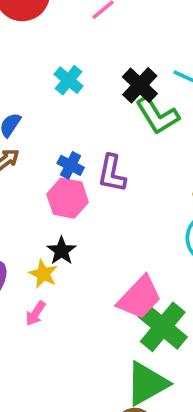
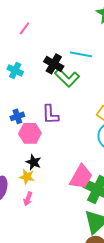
blue cross: (71, 165) -> (17, 116), moved, turned -32

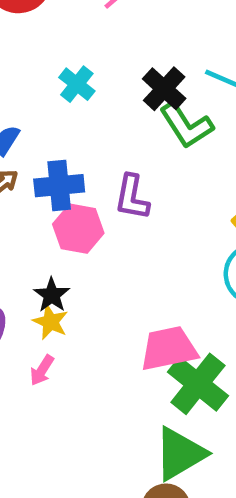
blue cross: (17, 116) -> (59, 186), size x1.5
black star: (34, 162) -> (52, 295), moved
pink trapezoid: (81, 177) -> (169, 349), turned -144

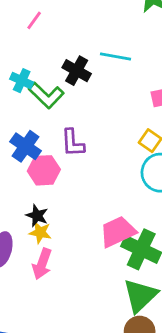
green L-shape: (186, 125) -> (46, 95), moved
blue cross: (59, 186) -> (26, 146), turned -36
pink arrow: (42, 370) -> (42, 264), size x1.5

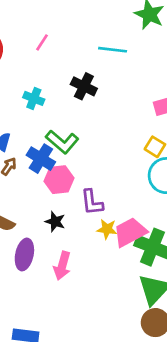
cyan line: (115, 56) -> (113, 50), moved
green L-shape: (46, 95) -> (62, 142), moved
purple L-shape: (73, 143) -> (92, 202), moved
yellow star: (40, 232) -> (107, 229), moved

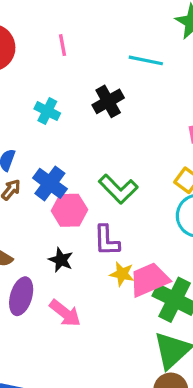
pink line: (42, 42) -> (62, 45), turned -48
black cross: (84, 86) -> (108, 101), turned 30
green L-shape: (62, 142) -> (118, 189), moved
pink arrow: (62, 266) -> (65, 313), turned -72

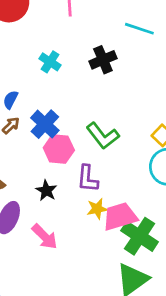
yellow star: (122, 274) -> (97, 209), turned -30

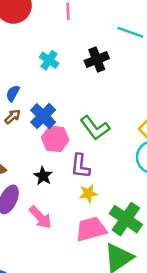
pink trapezoid: (120, 216) -> (91, 229), moved

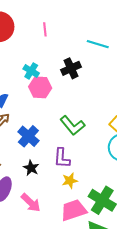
blue cross: (43, 116) -> (28, 136), moved
pink hexagon: (55, 139) -> (40, 87), moved

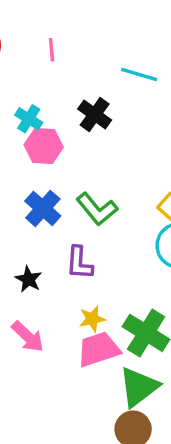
black cross: (71, 68) -> (95, 114), turned -30
blue cross: (28, 136) -> (43, 208), moved
yellow star: (70, 181) -> (92, 319), moved

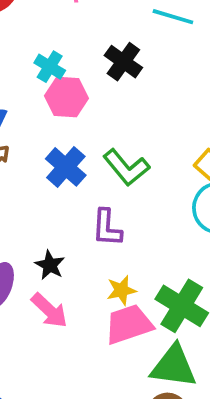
black star: (28, 279) -> (50, 265), moved
green triangle: (139, 387) -> (174, 366), turned 45

